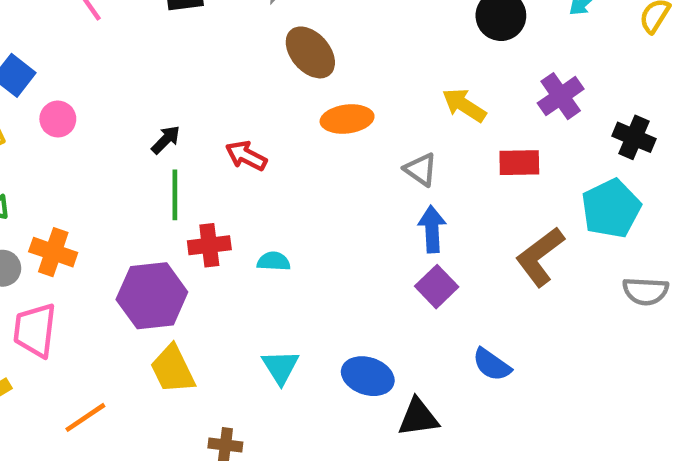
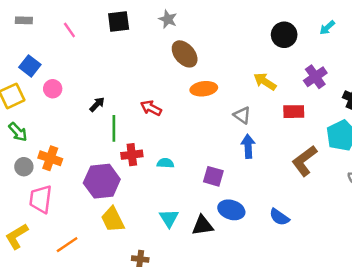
black arrow: (166, 140) -> (97, 104), moved
purple square: (437, 287) -> (213, 176), moved, turned -30
blue ellipse: (368, 376) -> (231, 210), moved
black triangle: (418, 417) -> (203, 225), moved

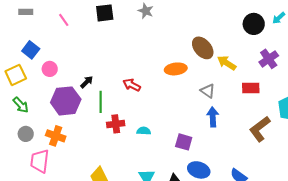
black circle: (284, 35) -> (254, 24), moved
brown ellipse: (185, 54) -> (203, 48), moved
orange cross: (50, 158) -> (56, 136), moved
purple hexagon: (102, 181) -> (66, 101), moved

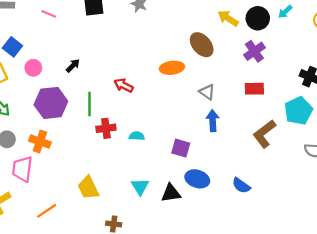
pink line: (64, 20) -> (49, 14), turned -32
purple cross: (269, 59) -> (254, 51), moved
yellow arrow: (227, 63) -> (228, 18), moved
black arrow: (87, 82) -> (73, 66), moved

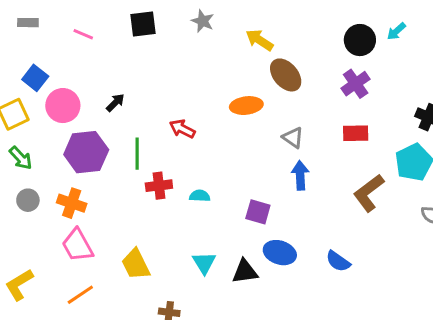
yellow arrow: (228, 18) -> (259, 40), moved
pink circle: (33, 68) -> (63, 106), size x1.5
pink trapezoid: (22, 169) -> (77, 245), moved, turned -36

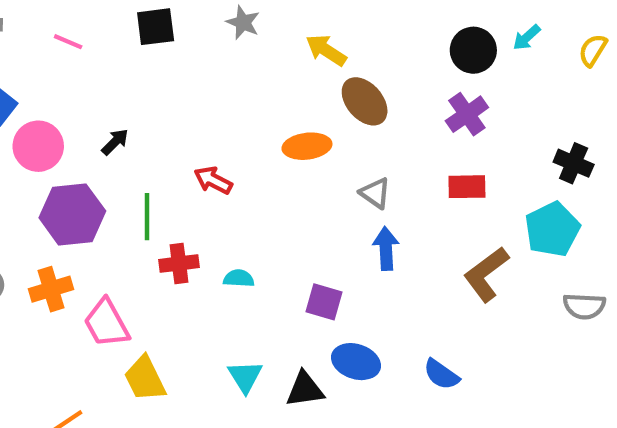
orange cross: (72, 203) -> (51, 289), turned -36
pink trapezoid: (77, 245) -> (106, 323), moved

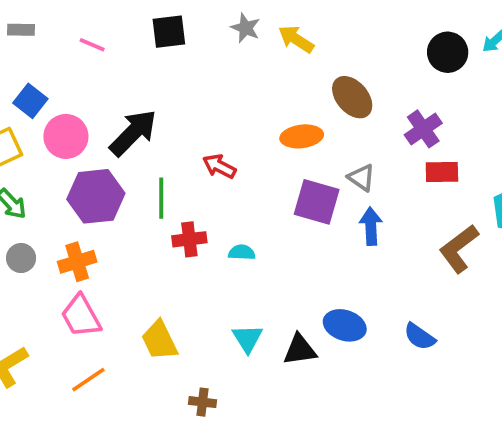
yellow arrow: (326, 50) -> (296, 39), moved
purple cross: (467, 114) -> (423, 129), moved
black arrow: (115, 142) -> (133, 133), size x2.0
purple square: (324, 302) -> (317, 202), moved, size x1.4
pink trapezoid: (106, 323) -> (81, 316), moved

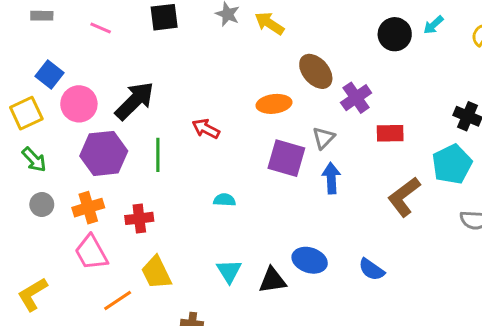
purple cross: (423, 129) -> (356, 98), moved
gray triangle: (362, 178) -> (324, 138), turned 40
red cross: (189, 239) -> (139, 218), moved
orange line: (88, 380) -> (118, 300), moved

